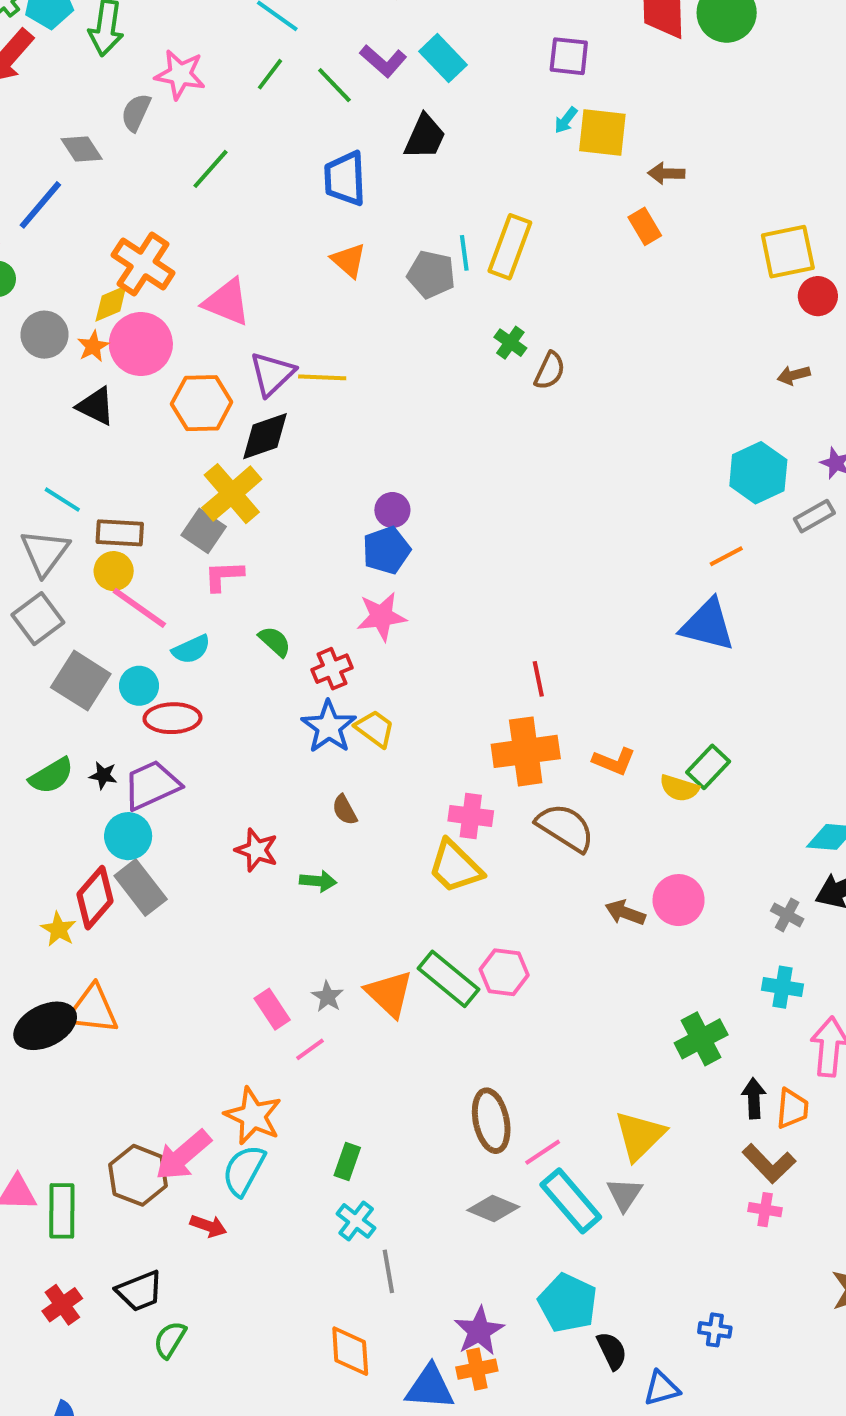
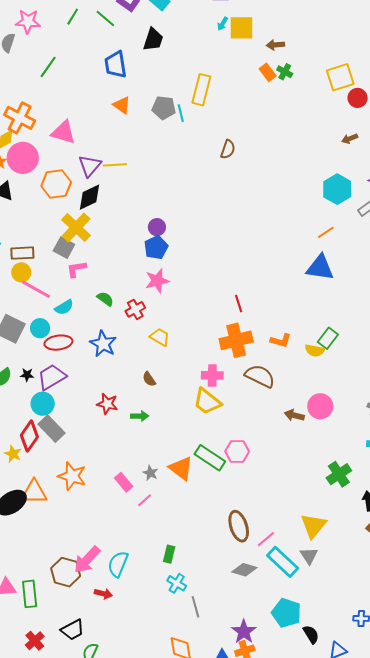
cyan line: (464, 253) -> (181, 113), moved
green cross: (510, 343) -> (285, 72), moved
blue star: (329, 727) -> (103, 344), moved
orange star: (253, 1116) -> (72, 476), moved

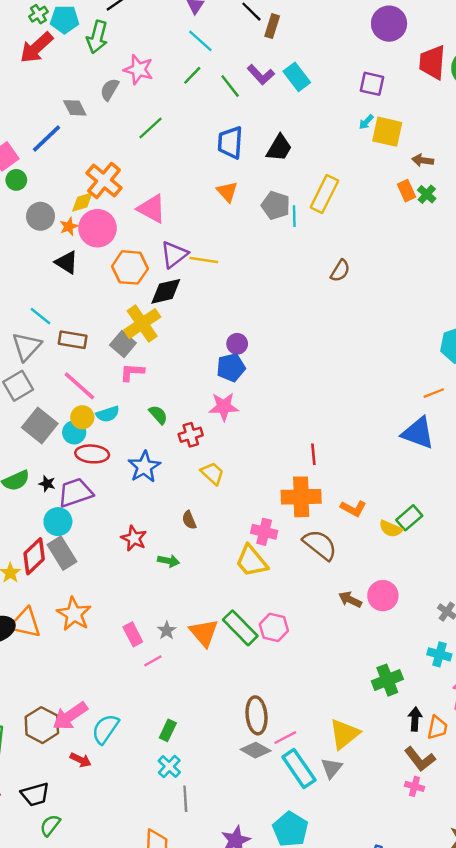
black trapezoid: (153, 39) -> (279, 148), moved
yellow circle: (21, 272) -> (82, 417), moved
gray diamond: (244, 570) -> (256, 750), moved

